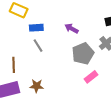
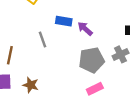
blue rectangle: (36, 28) -> (64, 21), moved

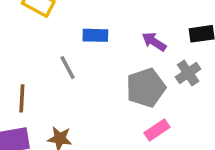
purple arrow: (85, 29) -> (154, 42), moved

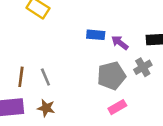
blue rectangle: (95, 35) -> (96, 35), moved
gray line: (68, 68) -> (45, 77), moved

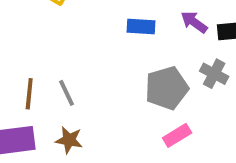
purple arrow: (120, 43) -> (194, 22), moved
gray cross: (143, 67) -> (214, 74), turned -30

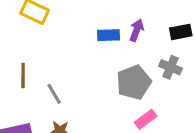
purple arrow: (194, 22) -> (137, 30), moved, turned 80
brown line: (29, 94) -> (23, 75), moved

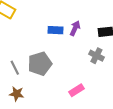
gray pentagon: (134, 82) -> (40, 64), moved

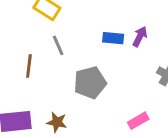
gray line: (15, 68) -> (58, 45), moved

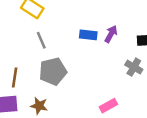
brown line: (29, 66) -> (15, 77), moved
gray pentagon: (90, 83) -> (53, 71), moved

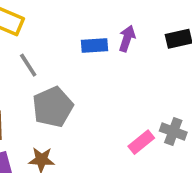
gray cross: (134, 67) -> (173, 132), moved

